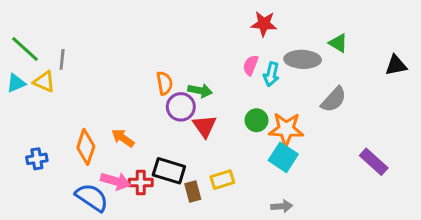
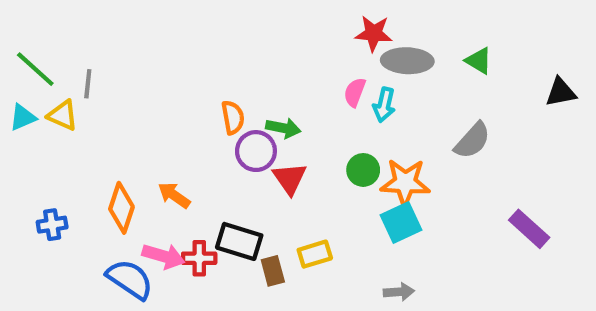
gray ellipse: (303, 59) -> (407, 61), moved
cyan square: (283, 157) -> (401, 223), turned 32

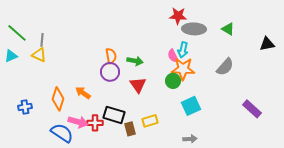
pink semicircle: (355, 92) -> (173, 56), moved, turned -48
yellow triangle: (63, 115) -> (39, 55), moved
purple circle: (256, 151) -> (110, 72), moved
orange star: (405, 183) -> (183, 69), moved

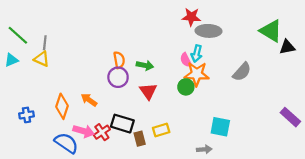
green triangle: (228, 29) -> (271, 31), moved, size x1.6
cyan square: (191, 106) -> (220, 127), moved, turned 36
purple rectangle: (252, 109) -> (290, 117), moved
red cross: (95, 123) -> (102, 132), turned -35

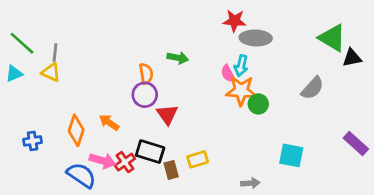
green arrow: (145, 65) -> (178, 58), moved
gray semicircle: (242, 72) -> (312, 88), moved
green circle: (186, 87) -> (258, 104), moved
red triangle: (148, 91) -> (167, 115), moved
cyan square: (220, 127) -> (291, 155), moved

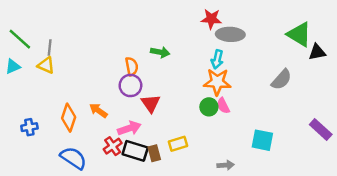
pink semicircle: (228, 74) -> (223, 106), moved
green circle: (258, 104) -> (209, 107), moved
black rectangle: (150, 151) -> (135, 151), moved
pink arrow: (103, 161) -> (129, 128), moved, turned -35

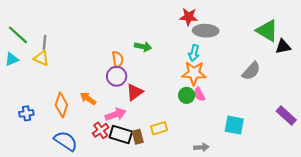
red triangle: (151, 103) -> (135, 92), turned 30

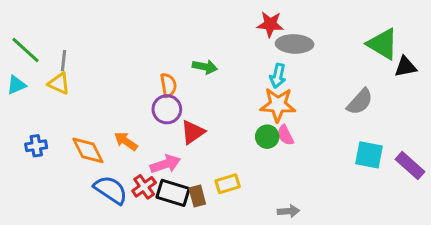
orange diamond: (61, 105) -> (88, 150), turned -45
blue cross: (26, 113) -> (36, 146), moved
cyan square: (234, 125) -> (369, 155), moved
blue semicircle: (66, 141) -> (111, 190), moved

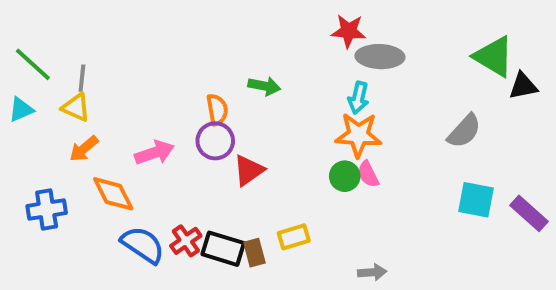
orange arrow: (126, 141) -> (84, 149), moved, turned -75
blue cross: (36, 146) -> (47, 209), moved, size x1.4
pink arrow: (165, 164) -> (154, 153), moved

